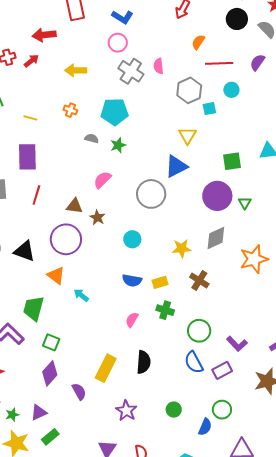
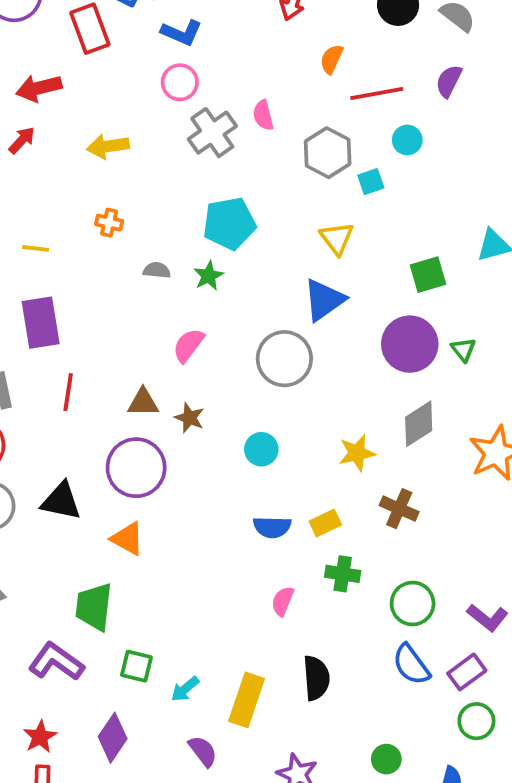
gray cross: (131, 71) -> (212, 133), turned 30
cyan pentagon: (115, 112) -> (229, 223), moved
cyan arrow: (81, 295) -> (185, 689), moved, turned -70
purple diamond: (50, 373) -> (113, 738), moved
green circle: (222, 410) -> (476, 721), moved

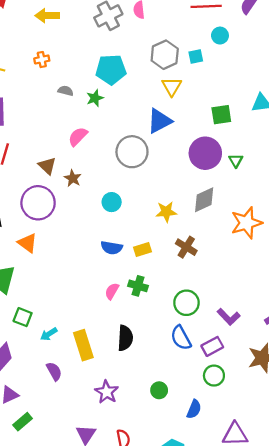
gray hexagon: (328, 153) -> (165, 55), moved
orange cross: (109, 223) -> (42, 60), turned -32
brown triangle: (143, 402) -> (47, 166), turned 36
green cross: (343, 574) -> (138, 286), moved
yellow rectangle: (247, 700) -> (83, 345), turned -44

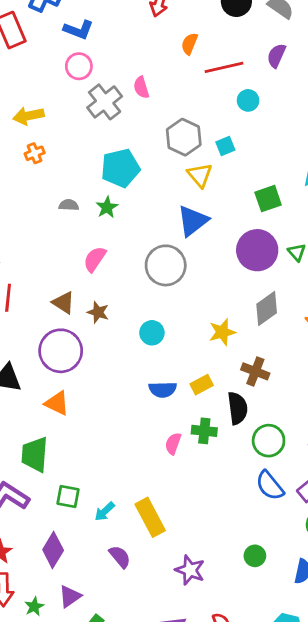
cyan square: (196, 57) -> (225, 146), moved
orange cross: (42, 60) -> (35, 153), moved
black semicircle: (125, 338) -> (238, 408), moved

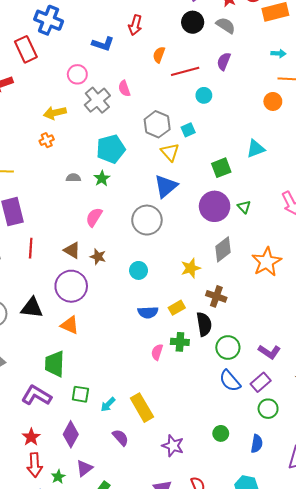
blue L-shape: (78, 30) -> (103, 44), moved
yellow arrow: (28, 116) -> (55, 113), moved

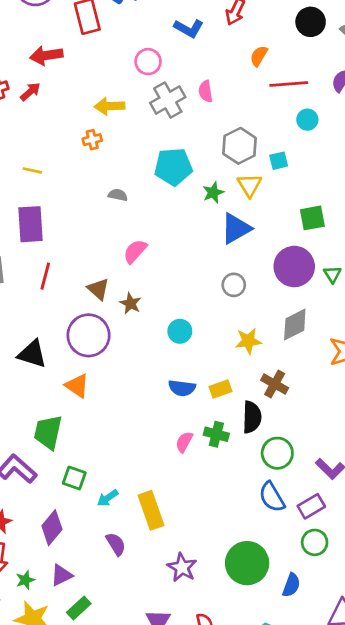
green star: (102, 178) -> (213, 193), moved
gray circle: (147, 220) -> (234, 285), moved, size x0.6
green circle: (221, 433) -> (247, 563), size x2.0

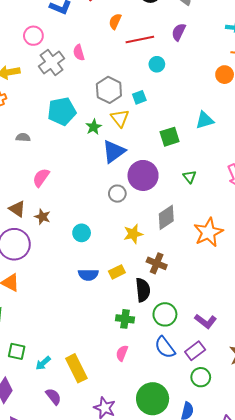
purple circle: (294, 267) -> (143, 175), moved
green cross: (216, 434) -> (125, 319), moved
pink semicircle: (184, 442) -> (122, 353), moved

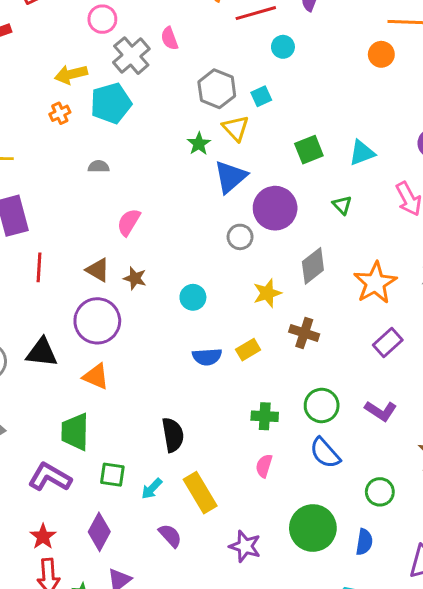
cyan pentagon: (62, 111) -> (111, 103), moved
cyan triangle: (205, 120) -> (362, 153), moved
black semicircle: (143, 290) -> (173, 435), moved
purple rectangle: (195, 351) -> (388, 342), moved

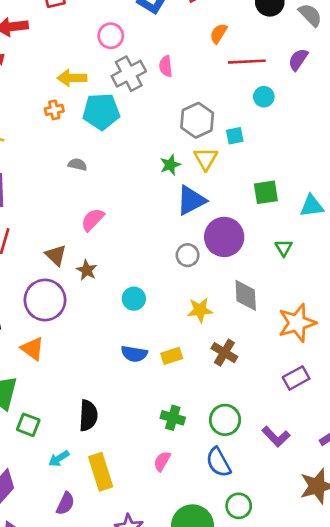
gray diamond: (313, 266) -> (246, 295), turned -68
green square: (112, 475) -> (28, 425), moved
green circle: (380, 492) -> (239, 506), moved
purple semicircle: (170, 536) -> (65, 504), turned 55

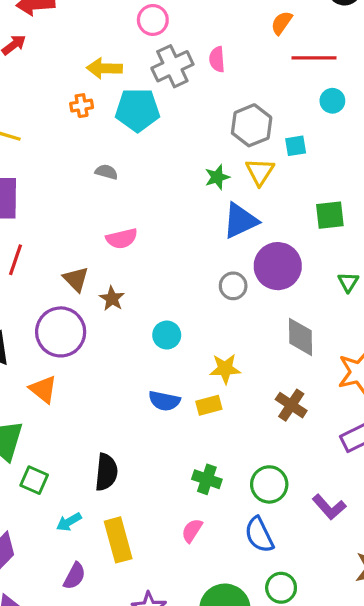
pink semicircle: (93, 220) -> (122, 239), turned -150
yellow star: (200, 310) -> (225, 369), moved
brown cross: (224, 353) -> (291, 405), moved

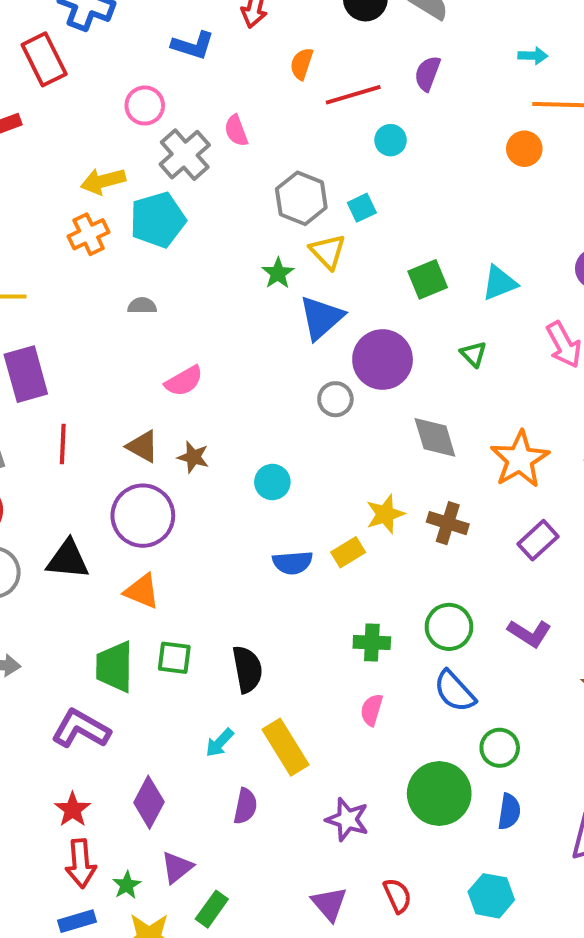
orange cross: (82, 106) -> (89, 234), size x1.4
yellow star: (225, 369) -> (385, 514), moved
green square: (34, 480) -> (174, 658), moved

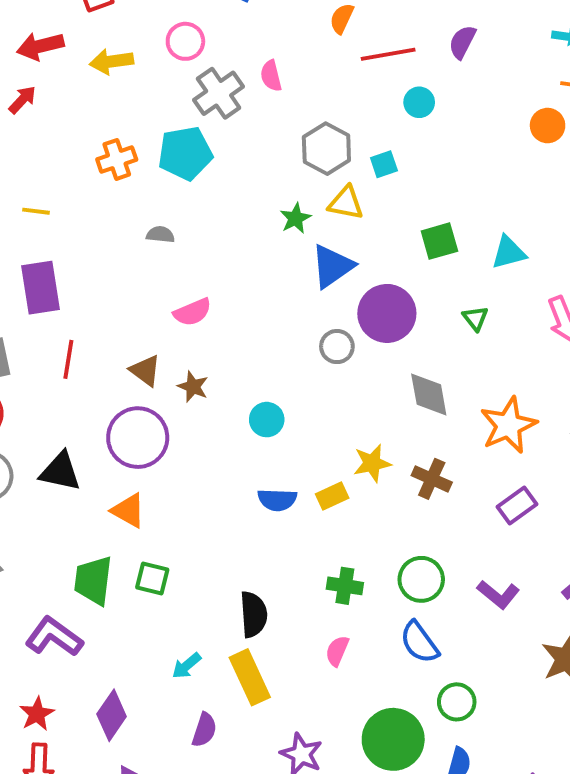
yellow arrow: (103, 181) -> (111, 61), moved
yellow triangle: (328, 251) -> (346, 203), turned -42
black semicircle: (247, 669) -> (254, 614), moved

